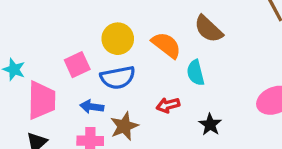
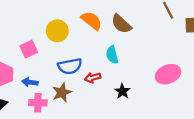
orange semicircle: (166, 45) -> (92, 21), moved
blue semicircle: (118, 78) -> (70, 66), moved
blue arrow: (92, 107) -> (30, 82), moved

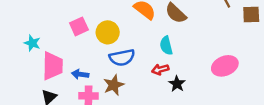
yellow circle: (57, 31) -> (108, 32), moved
pink square: (29, 49) -> (79, 26), moved
red arrow: (93, 78) -> (160, 69), moved

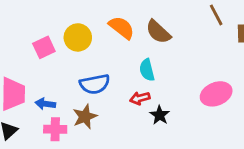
yellow circle: (108, 32) -> (78, 37), moved

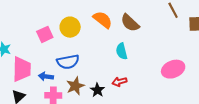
blue semicircle: (95, 84) -> (68, 62), moved
red arrow: (140, 98) -> (119, 82), moved
black star: (160, 115) -> (97, 90), moved

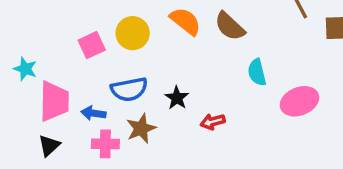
cyan semicircle: (122, 51) -> (257, 72), moved
black star: (97, 90) -> (177, 98), moved

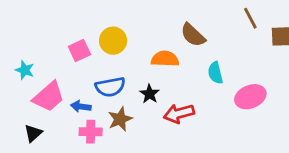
orange semicircle: (185, 21) -> (165, 59), moved, turned -36
pink trapezoid: (54, 101) -> (49, 97), turned 48
red arrow: (213, 122) -> (179, 113), size x1.5
black triangle: (49, 146) -> (33, 133), moved

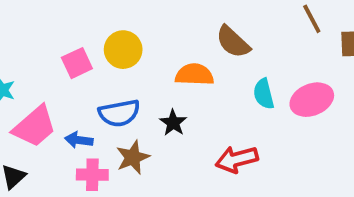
pink ellipse: (250, 97) -> (312, 100), moved
red arrow: (179, 113) -> (237, 159), moved

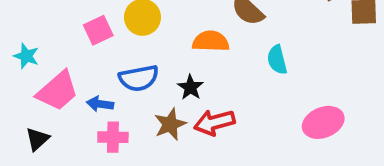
pink ellipse: (312, 100) -> (323, 122), moved
brown star: (133, 157) -> (170, 124), moved
red arrow: (237, 159) -> (214, 122), moved

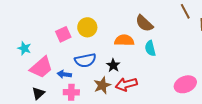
cyan semicircle: (277, 60) -> (150, 48), moved
black triangle: (37, 139) -> (38, 93), moved

